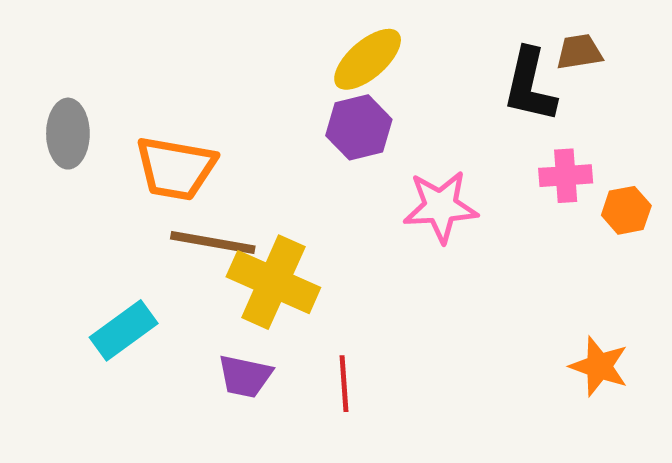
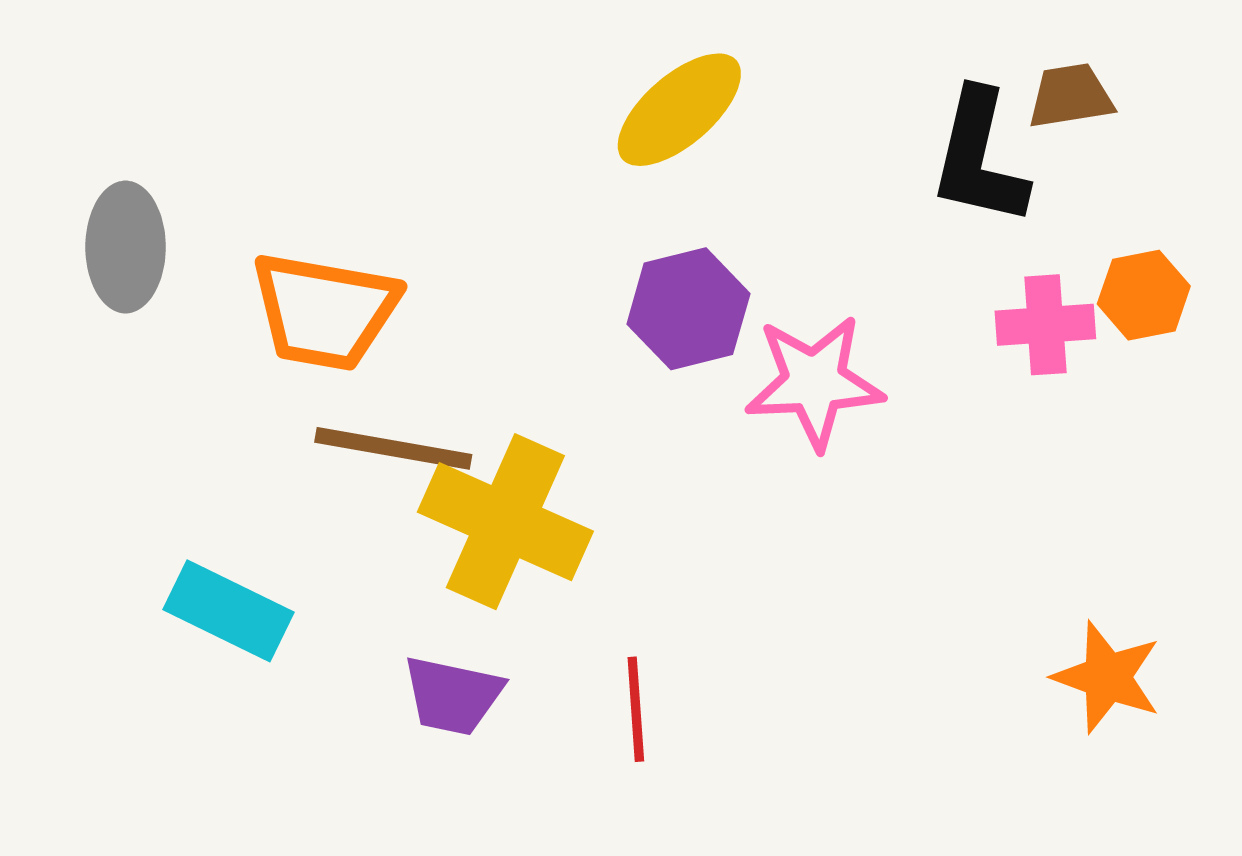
purple hexagon: (359, 127) -> (688, 309), moved
orange hexagon: (626, 210) -> (1144, 295), moved
cyan rectangle: (124, 330) -> (228, 611), turned 62

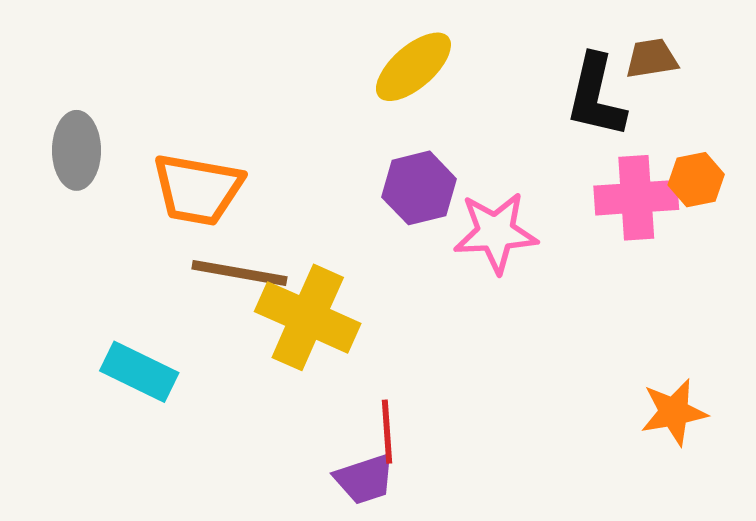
pink cross: (1045, 325) -> (636, 198), size x1.4
orange star: (1107, 677) -> (674, 412), turned -30
purple trapezoid: (453, 696) -> (365, 479), moved, turned -30

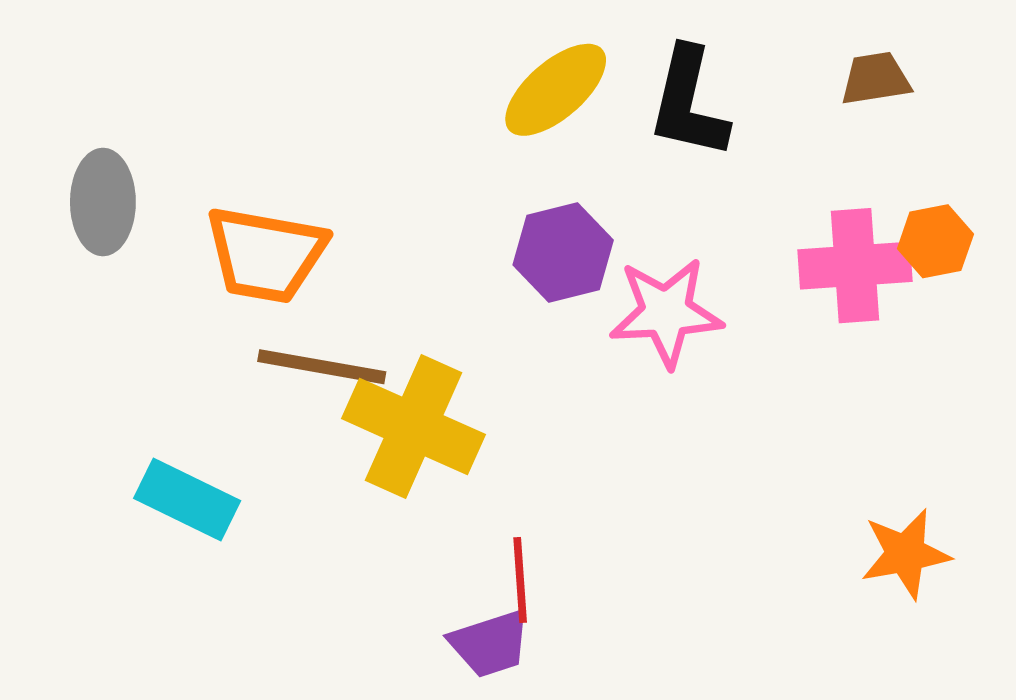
black L-shape: (596, 96) -> (688, 103), moved

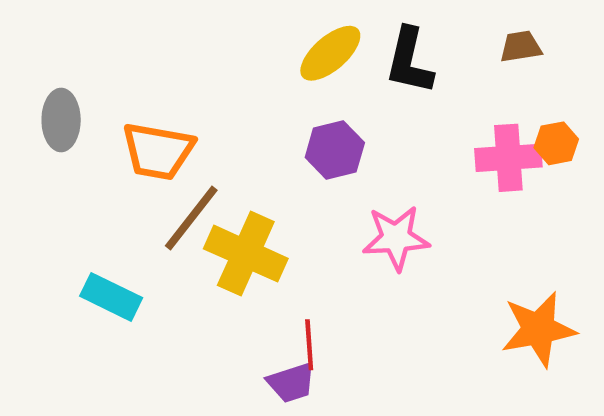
pink star: (666, 312) -> (396, 238), moved
brown line: (322, 367) -> (191, 218), turned -62
orange star: (906, 554) -> (538, 329), size x1.4

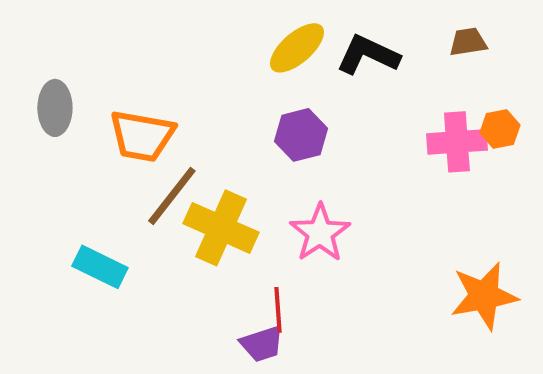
black L-shape: (409, 61) -> (368, 55), turned 102
pink star: (396, 238) -> (320, 233), moved, turned -30

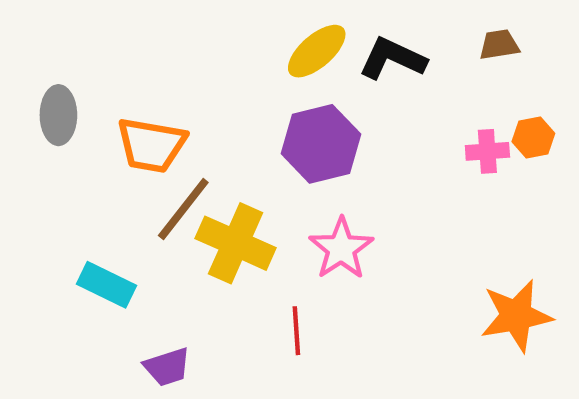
purple hexagon: (301, 135) -> (321, 144), size x1.4
pink cross: (457, 142) -> (487, 151), size x0.7
purple trapezoid: (262, 344) -> (167, 367), moved

